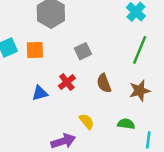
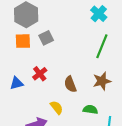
orange square: (35, 50) -> (23, 41), moved
gray square: (83, 51) -> (46, 38), moved
brown semicircle: (104, 83) -> (70, 84), moved

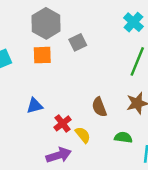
gray square: (46, 38) -> (78, 42), moved
red cross: (40, 74) -> (63, 123), moved

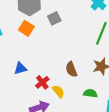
orange square: (42, 55) -> (26, 28), turned 35

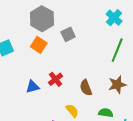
red cross: (42, 82) -> (55, 79), moved

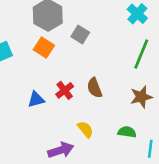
gray square: (68, 34) -> (80, 35), turned -32
brown semicircle: (86, 88) -> (94, 88), moved

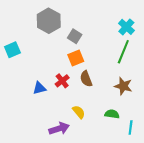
cyan cross: (137, 14) -> (126, 27), moved
orange square: (44, 48) -> (76, 58), moved, turned 35
brown star: (141, 97) -> (123, 86), turned 30

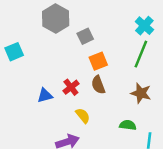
gray square: (75, 36) -> (85, 36), turned 32
orange square: (76, 58) -> (98, 61), moved
yellow semicircle: (79, 112) -> (83, 116), moved

